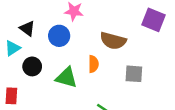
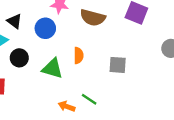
brown semicircle: (113, 41) -> (93, 18), moved

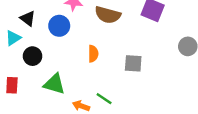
green triangle: (52, 69) -> (54, 84), moved

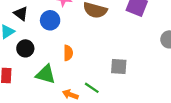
orange semicircle: (93, 54) -> (68, 53), moved
gray square: (133, 63) -> (119, 66), moved

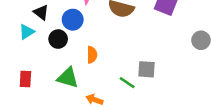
black circle: (25, 48) -> (58, 39), moved
green line: (92, 88) -> (127, 83), moved

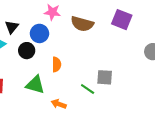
black triangle: (41, 12) -> (12, 27), turned 32

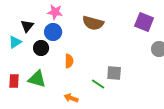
pink star: (52, 12) -> (55, 12), moved
purple square: (122, 20) -> (144, 22), moved
green triangle: (35, 85) -> (37, 79), moved

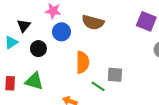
blue circle: (53, 32) -> (61, 32), moved
orange semicircle: (69, 61) -> (82, 62), moved, size x1.5

